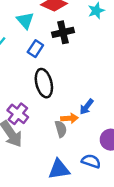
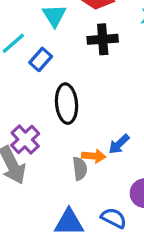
blue rectangle: (35, 49) -> (41, 59), moved

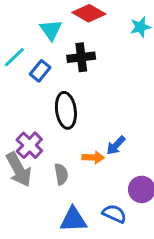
black cross: (103, 39) -> (81, 57), moved
gray semicircle: (80, 169) -> (61, 174), moved

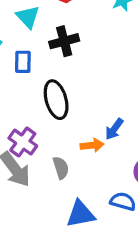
blue rectangle: (40, 71) -> (23, 62), turned -30

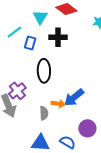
blue arrow: (114, 129) -> (74, 98), size x1.5
gray semicircle: (61, 168) -> (44, 113), moved

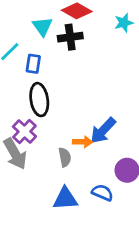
black cross: (58, 37) -> (70, 37), moved
black ellipse: (44, 71) -> (39, 100), moved

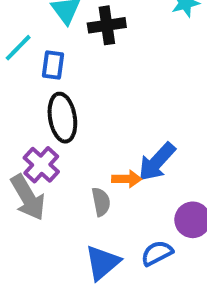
blue semicircle: (102, 193) -> (157, 253), turned -50
blue triangle: (65, 199) -> (102, 263), turned -36

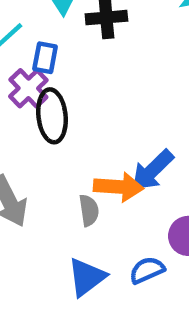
purple cross: (41, 165) -> (28, 88), moved
orange arrow: (127, 179) -> (119, 187), size x1.5

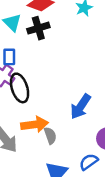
orange arrow: (119, 187) -> (35, 124), moved

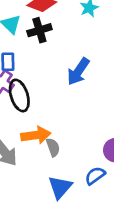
blue arrow: (81, 107) -> (78, 71), moved

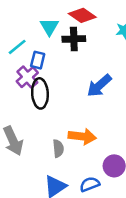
orange arrow: (36, 135) -> (82, 136), moved

